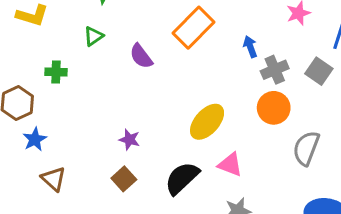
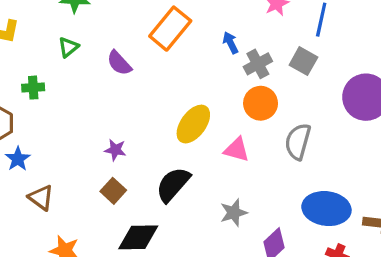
pink triangle: (230, 165) -> (237, 150), moved

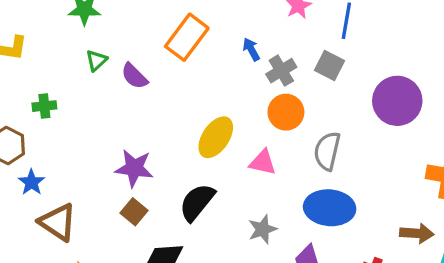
green triangle: (68, 47) -> (96, 60), moved
purple star: (115, 150) -> (134, 168), size x1.6
brown triangle: (41, 198) -> (58, 222), size x1.4
blue ellipse: (326, 209) -> (330, 208), moved

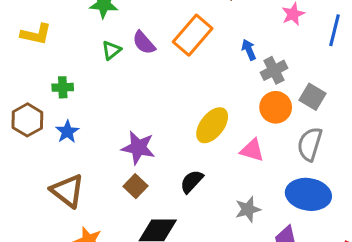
gray square: (329, 65) -> (313, 97), moved
purple semicircle: (134, 76) -> (144, 43), moved
blue star: (31, 182) -> (67, 132), moved
black semicircle: (197, 202) -> (192, 181), size x0.7

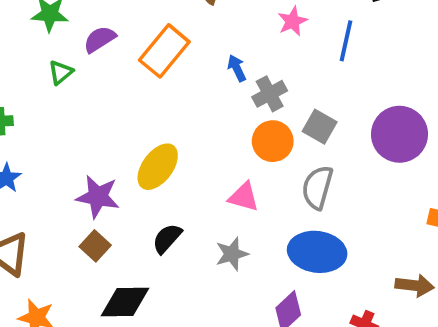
purple semicircle: (144, 43) -> (100, 39), moved, turned 100
yellow ellipse: (212, 125) -> (158, 167), moved
gray star: (248, 209) -> (232, 254), moved

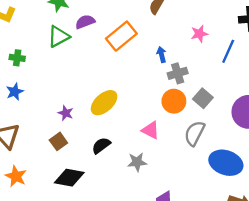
green triangle: (61, 72) -> (59, 37), size x1.5
purple star: (98, 197) -> (66, 113), size x0.6
blue ellipse: (317, 252) -> (226, 163), moved

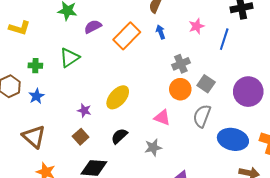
green triangle: (59, 37) -> (69, 58), moved
blue arrow: (161, 54) -> (161, 32), moved

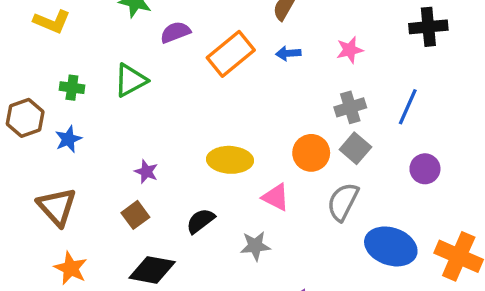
blue arrow: (161, 32) -> (288, 53), turned -80
blue line: (224, 39) -> (408, 107), moved
gray cross: (181, 64) -> (350, 107), moved
purple circle: (248, 92) -> (425, 169), size x0.6
yellow ellipse: (118, 97) -> (230, 160), moved, turned 45

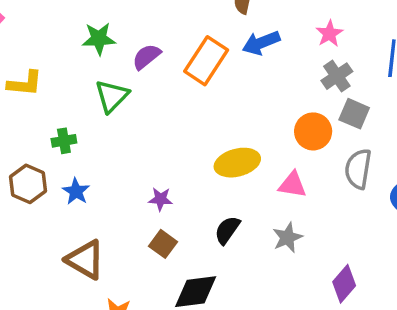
pink star: (350, 50) -> (329, 34), moved
blue arrow: (288, 53) -> (261, 43), size x1.5
green triangle: (131, 80) -> (112, 96), moved

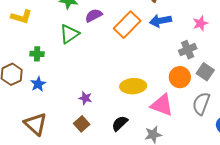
gray cross: (337, 76) -> (188, 50), moved
pink triangle: (292, 185) -> (162, 105), size x1.4

